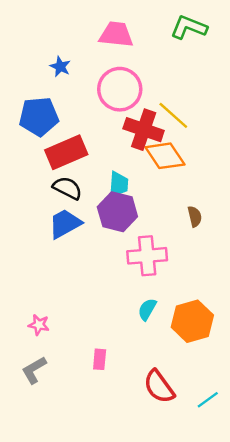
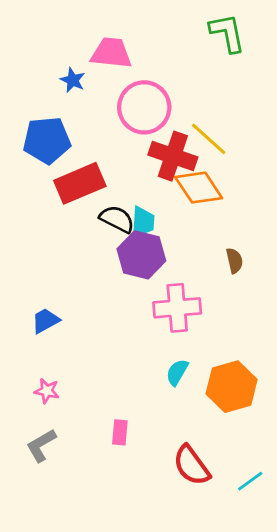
green L-shape: (189, 27) -> (227, 33), turned 57
pink trapezoid: (116, 34) -> (111, 53), moved
black semicircle: (67, 188) -> (117, 219), moved
blue trapezoid: (65, 224) -> (45, 321), moved, size x0.7

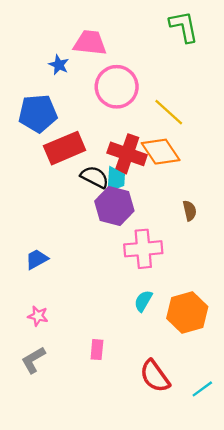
red cross: (173, 156) -> (127, 154), moved

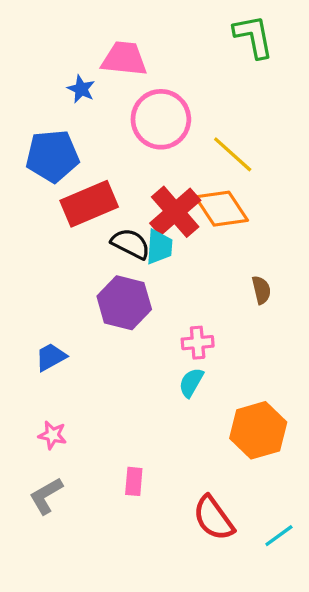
red cross: (127, 154) -> (175, 212), turned 30
purple hexagon: (114, 206) -> (124, 303), moved
pink cross: (143, 249) -> (198, 343), size x0.6
cyan semicircle: (143, 301) -> (191, 382), moved

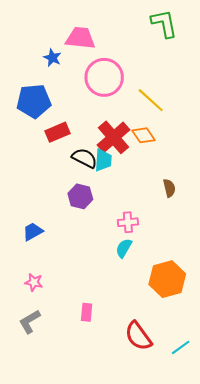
red rectangle: (89, 204) -> (58, 132), size x0.7
orange diamond: (221, 209) -> (143, 135), size x0.7
purple hexagon: (124, 303) -> (80, 196), size x0.7

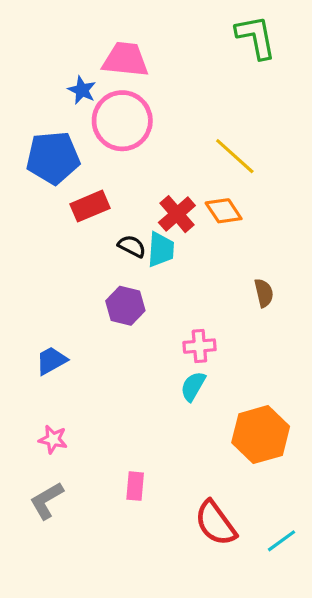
pink circle: (104, 77) -> (122, 121), moved
red cross: (113, 137) -> (177, 214), size x0.7
black semicircle: (84, 158) -> (132, 246), size x0.7

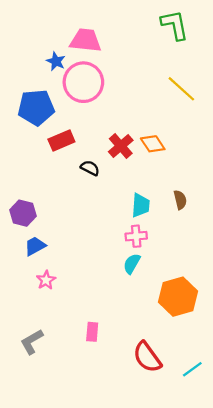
yellow line: (235, 156) -> (181, 89), moved
cyan trapezoid: (161, 249) -> (141, 205), moved
purple hexagon: (125, 306) -> (23, 213), moved
pink star: (53, 439) -> (46, 280), moved, turned 30

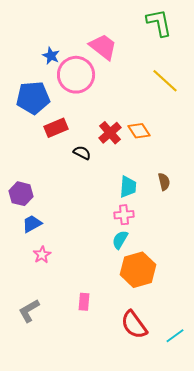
pink trapezoid: (86, 40) -> (103, 47), moved, turned 32
orange hexagon: (178, 297) -> (138, 270), moved

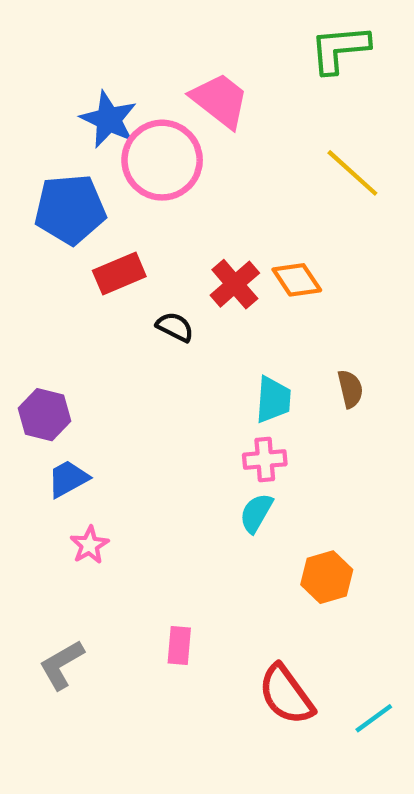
green L-shape: (159, 23) -> (340, 49), turned -84
blue star: (51, 56) -> (109, 119), size x1.5
orange hexagon: (138, 270) -> (327, 577), moved, size x0.7

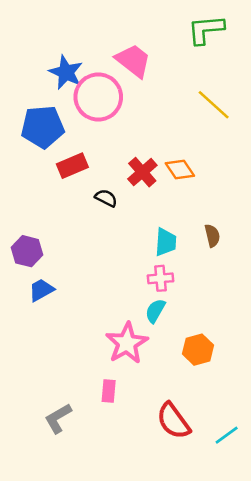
pink star: (89, 545) -> (127, 343), moved, size x1.8
gray L-shape: (62, 665) -> (58, 418), moved

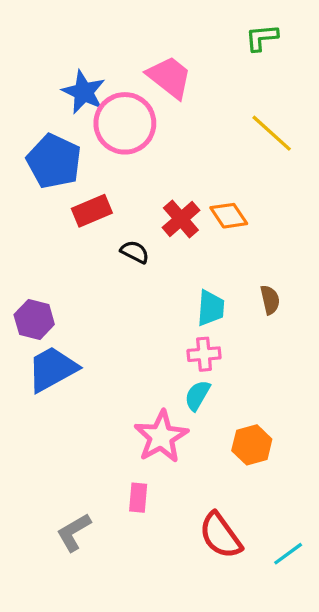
green L-shape: (206, 30) -> (262, 38), size x0.7
blue pentagon: (43, 127) -> (54, 161), turned 30
blue trapezoid: (41, 290) -> (52, 369), size x1.6

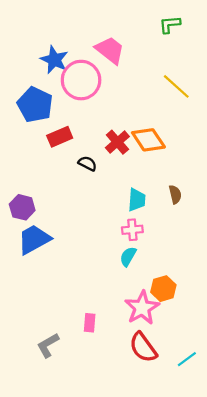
orange diamond: (229, 216) -> (148, 140), size x1.4
pink star: (161, 437) -> (142, 308), moved

